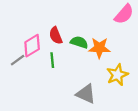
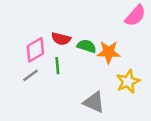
red semicircle: (56, 36) -> (61, 39), turned -54
gray line: (18, 60) -> (30, 75), moved

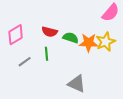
pink diamond: (35, 50) -> (16, 35), moved
yellow star: (128, 81) -> (106, 42), moved

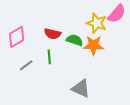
yellow star: (106, 42) -> (97, 23), moved, turned -30

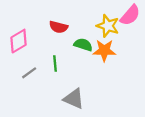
red semicircle: (52, 34) -> (59, 27), moved
gray triangle: (81, 89) -> (74, 99), moved

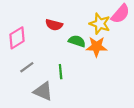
green line: (55, 63) -> (61, 72), moved
gray triangle: (74, 99) -> (43, 91), moved

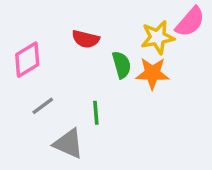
yellow star: (100, 24) -> (158, 37), turned -30
green semicircle: (77, 41) -> (122, 65), turned 56

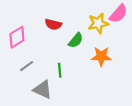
green semicircle: (122, 65) -> (76, 40), turned 56
orange star: (152, 73) -> (101, 56), moved

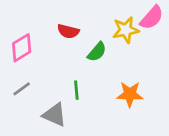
orange star: (101, 56) -> (130, 94), moved
gray line: (27, 66) -> (22, 89), moved

